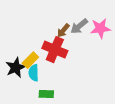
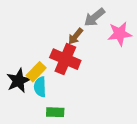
gray arrow: (79, 26) -> (94, 17), moved

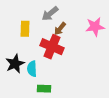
gray arrow: (94, 17) -> (50, 14), moved
yellow rectangle: (36, 72) -> (25, 29), moved, turned -42

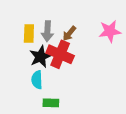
gray arrow: (50, 14) -> (47, 31), moved, turned -48
black star: (15, 64) -> (40, 57), moved

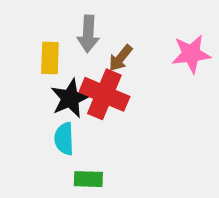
gray arrow: (47, 31) -> (88, 34), moved

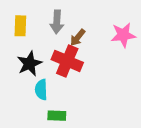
yellow rectangle: (50, 58) -> (20, 26), moved
black star: (70, 98) -> (29, 64), moved

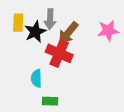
brown arrow: (78, 38) -> (68, 33), size x1.5
black star: (29, 64) -> (35, 32), moved

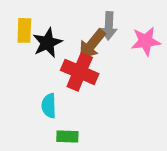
gray arrow: (50, 19) -> (109, 26), moved

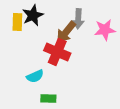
black star: (47, 43) -> (33, 15), moved
cyan semicircle: (49, 106) -> (35, 76), turned -112

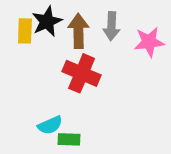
brown arrow: (66, 32) -> (78, 31), moved, turned 140
cyan semicircle: (35, 76) -> (50, 125), moved

